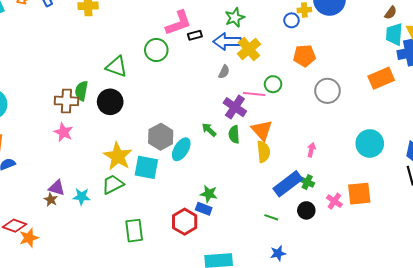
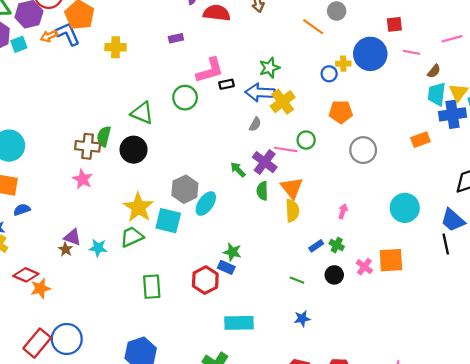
orange rectangle: (381, 78) -> (420, 140), size x0.7
green arrow: (209, 130) -> (238, 170), moved
blue rectangle: (288, 184) -> (316, 246), size x0.5

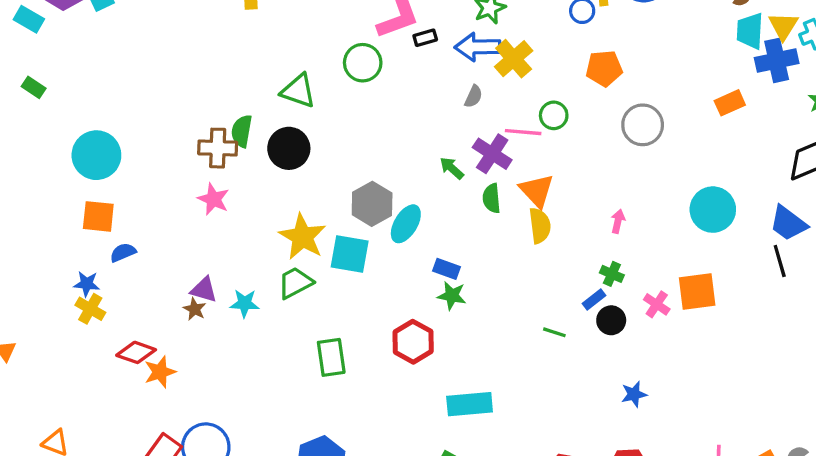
blue rectangle: (316, 246) -> (594, 300), moved
blue rectangle: (226, 267) -> (447, 269), moved
blue star: (302, 319) -> (634, 394), moved

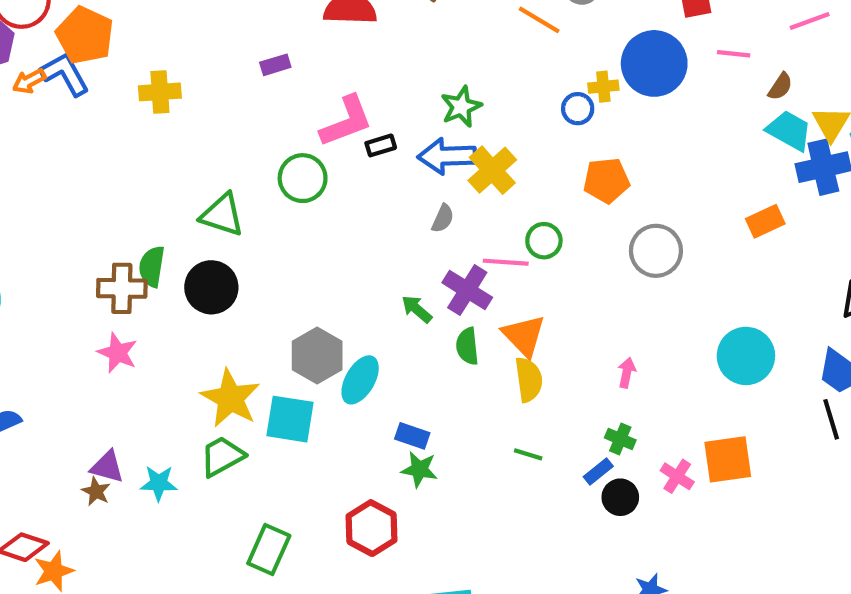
cyan trapezoid: (750, 31) -> (789, 131), turned 117
green line: (554, 332) -> (528, 454), moved
green rectangle: (331, 357) -> (269, 549), turned 33

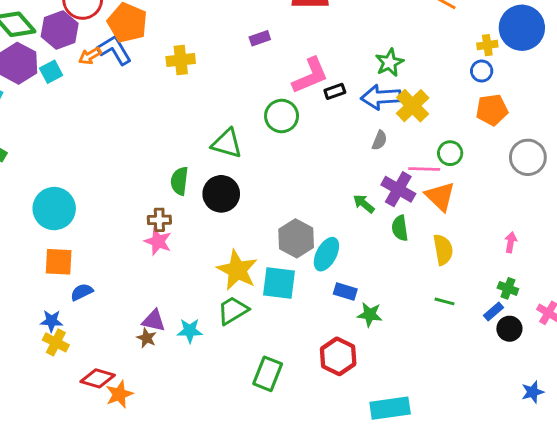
blue circle: (578, 109) -> (482, 71), moved
brown cross: (122, 288) -> (159, 220), moved, size x0.7
orange triangle: (524, 336) -> (440, 196), moved
blue rectangle: (412, 436) -> (345, 292), moved

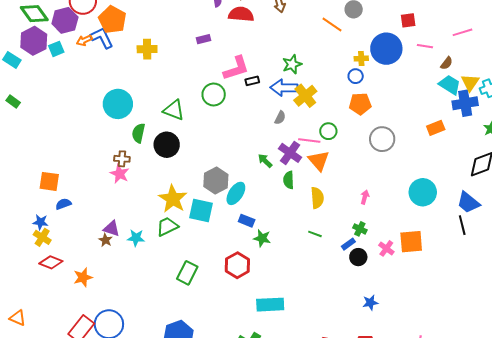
cyan circle: (54, 209) -> (118, 104), moved
red diamond: (98, 378) -> (51, 262), moved

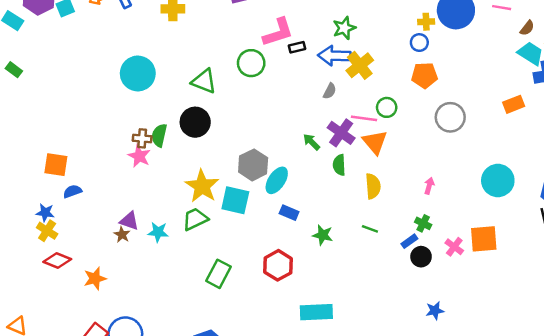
green semicircle: (138, 133) -> (159, 135), moved
green star: (262, 238) -> (323, 235), moved

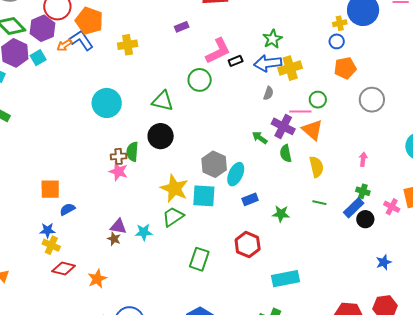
yellow cross: (360, 65) -> (290, 68), turned 30
blue rectangle: (289, 213) -> (250, 199), turned -35
blue rectangle: (409, 241) -> (354, 208), size x1.5

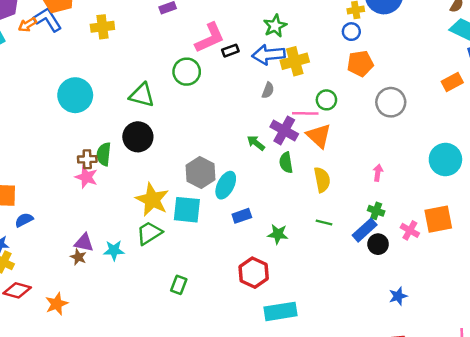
red hexagon: (248, 245) -> (254, 273), moved
green rectangle: (199, 259) -> (179, 285), size x0.7

